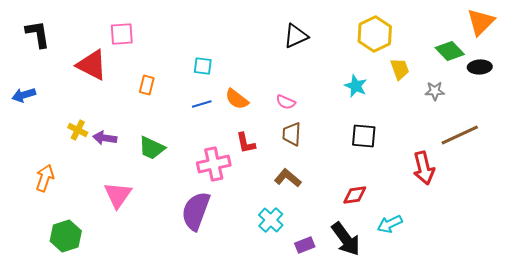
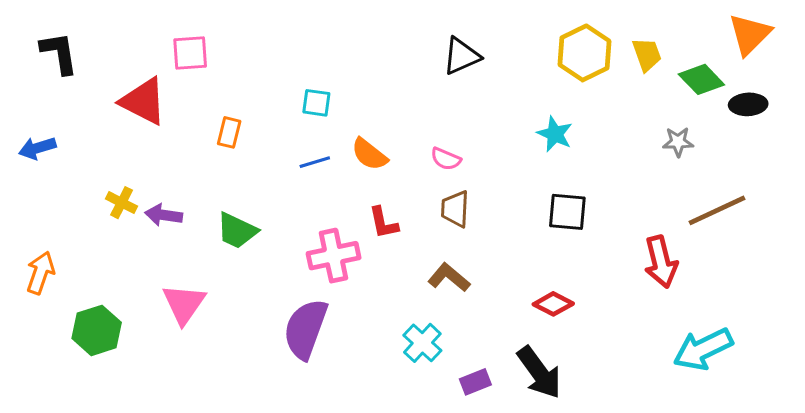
yellow trapezoid: (400, 69) -> (647, 55), moved
orange arrow: (45, 178) -> (40, 273), moved
red diamond: (355, 195) -> (553, 304), turned 35
cyan arrow: (390, 224) -> (703, 349), moved, size x1.5
green hexagon: (66, 236) -> (97, 330), moved

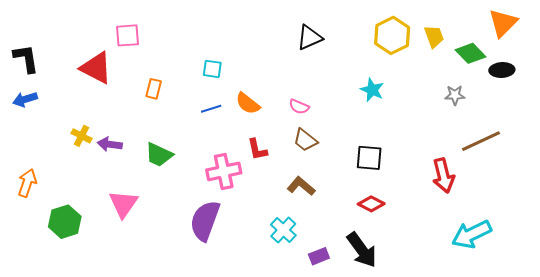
black L-shape: (59, 53) -> (26, 58), moved
brown trapezoid: (455, 209) -> (305, 140), turned -55
black square: (567, 212) -> (369, 158), moved

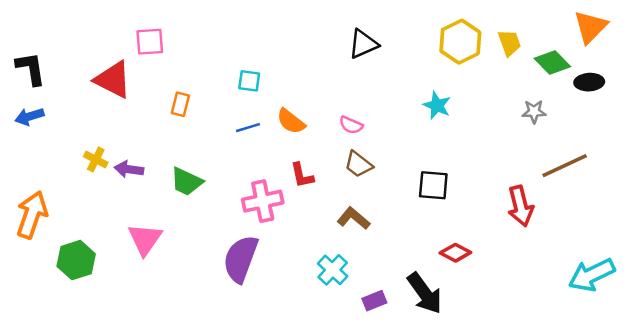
orange arrow: (27, 183) -> (32, 215), size x1.4
red diamond: (371, 204) -> (455, 253), moved
cyan arrow: (472, 234) -> (592, 275), moved

